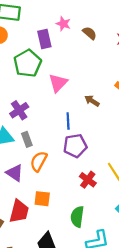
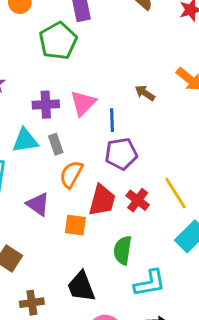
pink triangle: (58, 83) -> (83, 103), moved
purple cross: (19, 110) -> (46, 105), turned 30
purple triangle: (15, 173) -> (38, 204), moved
red trapezoid: (19, 211) -> (102, 200), moved

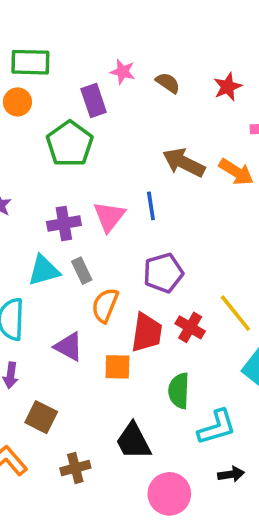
brown arrow: (145, 93) -> (184, 163), moved, size x1.6
blue line: (112, 120) -> (151, 206), moved

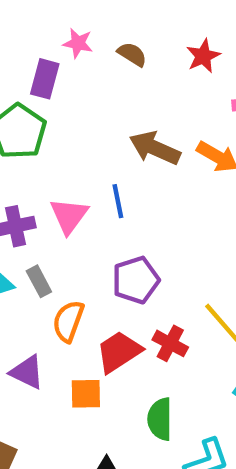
purple rectangle: (94, 101) -> (45, 79), turned 36
red trapezoid: (147, 333) -> (119, 352), turned -129

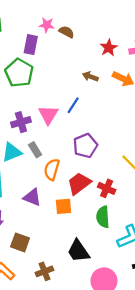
brown semicircle: (132, 54) -> (67, 32), moved
red star: (203, 56) -> (109, 48), moved
brown arrow: (155, 148) -> (90, 77), size x0.6
blue line: (118, 201) -> (73, 105), turned 48
red cross: (170, 343) -> (107, 188), moved

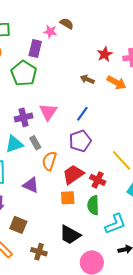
brown semicircle: (67, 32) -> (67, 24), moved
blue line: (73, 105) -> (82, 114), moved
orange square: (64, 206) -> (68, 198), moved
black trapezoid: (78, 251) -> (70, 235), turned -30
brown cross: (44, 271) -> (39, 252), turned 35

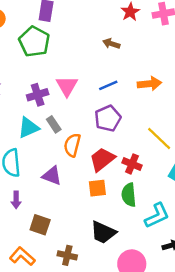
orange arrow: (117, 83) -> (149, 84), moved, turned -30
blue line: (82, 114) -> (108, 85), turned 35

